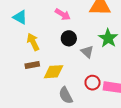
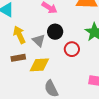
gray triangle: (87, 52) -> (39, 40), moved
red circle: (93, 83) -> (72, 49), moved

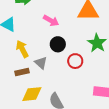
gray triangle: (39, 40) -> (41, 63), moved
yellow diamond: (39, 65) -> (32, 94), moved

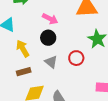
black circle: (58, 44) -> (48, 38), moved
gray triangle: (41, 63) -> (51, 62), moved

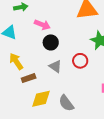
pink arrow: (50, 19) -> (42, 25), moved
yellow arrow: (23, 49) -> (16, 61), moved

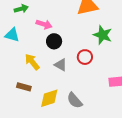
yellow arrow: (16, 61) -> (32, 62), moved
brown rectangle: (29, 78) -> (24, 87), moved, turned 40

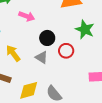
black circle: (54, 41) -> (47, 38), moved

